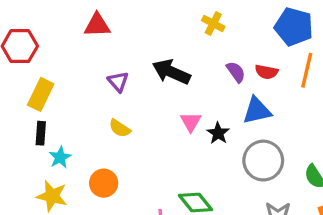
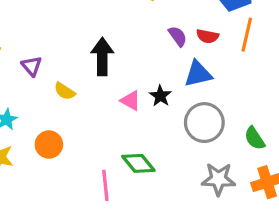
black arrow: (171, 72) -> (102, 57), moved, turned 66
purple triangle: (118, 82) -> (32, 66), moved
pink triangle: (191, 122) -> (131, 101), moved, turned -30

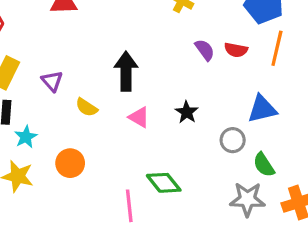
blue triangle: (198, 74) -> (262, 109), moved
pink triangle: (131, 101) -> (139, 117), moved
gray circle: (204, 123) -> (233, 140), size x0.6
green semicircle: (255, 138) -> (264, 165), moved

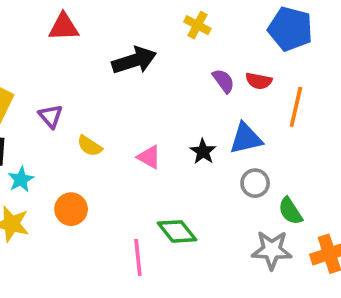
orange line: (277, 48) -> (296, 107), moved
black arrow: (126, 71) -> (134, 60), moved, turned 72
blue triangle: (262, 109) -> (246, 138), moved

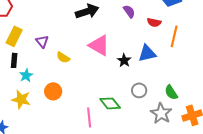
purple semicircle: (223, 81) -> (129, 11), moved
pink triangle: (149, 157) -> (99, 45), moved, size x1.6
gray circle: (255, 183) -> (139, 90), moved
gray star: (272, 250) -> (161, 113), turned 30

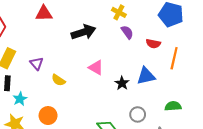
pink triangle: (99, 45) -> (96, 68), size x0.7
green semicircle: (171, 92) -> (173, 106), moved, turned 119

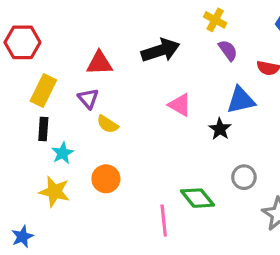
red triangle: (44, 13) -> (100, 63), moved
blue triangle: (146, 76) -> (241, 100), moved
yellow semicircle: (58, 80) -> (108, 124), moved

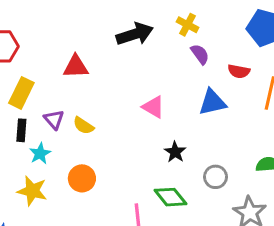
black arrow: (161, 50) -> (135, 34), moved
purple triangle: (88, 99) -> (54, 119), moved
black star: (220, 129) -> (175, 152), moved

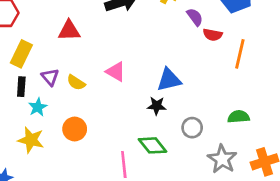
purple semicircle: (200, 54) -> (195, 17), moved
blue triangle: (212, 102) -> (169, 80), moved
pink triangle: (153, 107) -> (116, 72), moved
black star: (175, 152) -> (157, 106), turned -30

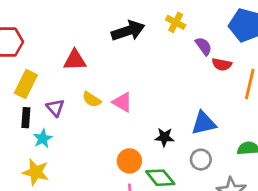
blue triangle: (169, 80) -> (204, 123), moved
yellow semicircle: (76, 83) -> (92, 99), moved
orange circle: (75, 129) -> (129, 161), moved

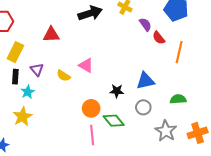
red semicircle: (222, 64) -> (159, 38), turned 40
yellow semicircle: (92, 99) -> (63, 76), moved
yellow star: (36, 172) -> (23, 117), turned 30

